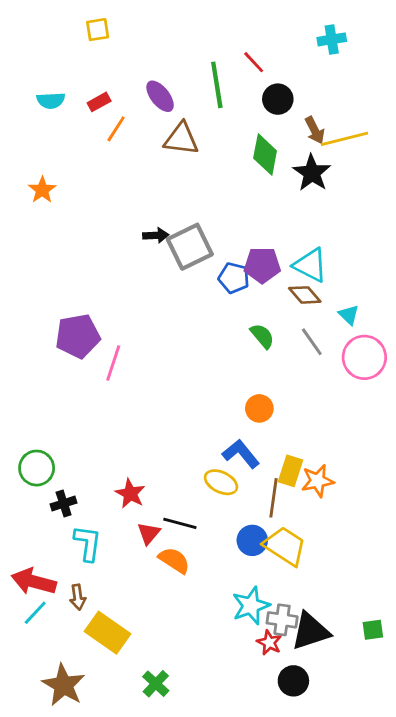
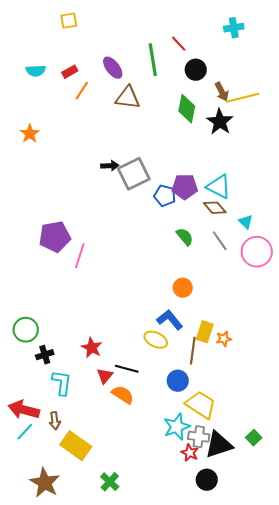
orange star: (318, 481) -> (224, 339), size x0.7
yellow trapezoid: (285, 546) -> (201, 405), moved
green square: (373, 630) -> (254, 438), moved, turned -35

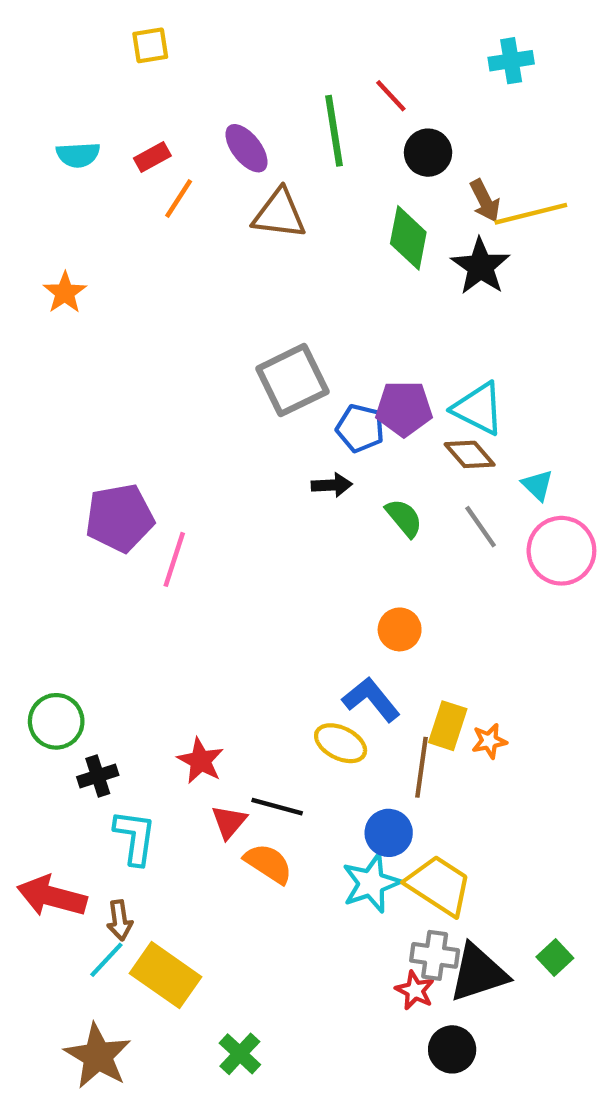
black arrow: (110, 166) -> (332, 485), moved
cyan star: (177, 427) -> (371, 883), moved
cyan line: (25, 432) -> (106, 960), moved

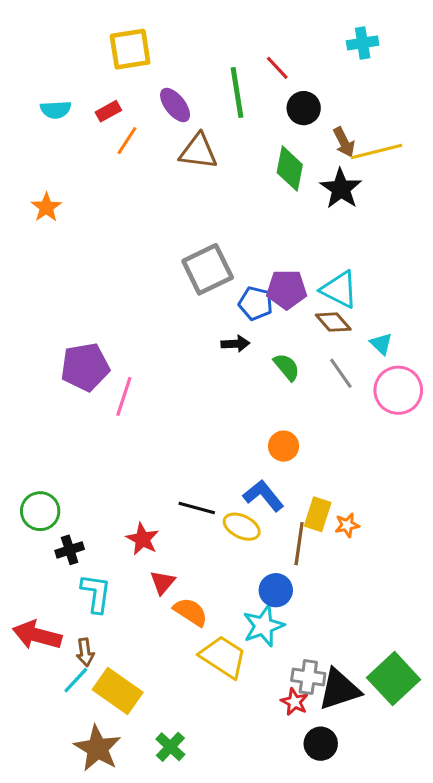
yellow square: (150, 45) -> (130, 49), moved, size x1.6
black line: (277, 807) -> (197, 508), moved
yellow trapezoid: (439, 885) -> (223, 657), moved
green square: (555, 958) -> (394, 679), size x2.0
brown star: (98, 1056) -> (98, 748), moved

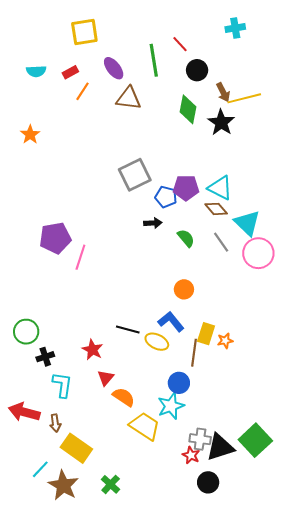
cyan triangle: (381, 344) -> (247, 223), size x1.8
cyan line: (76, 680) -> (40, 469), moved

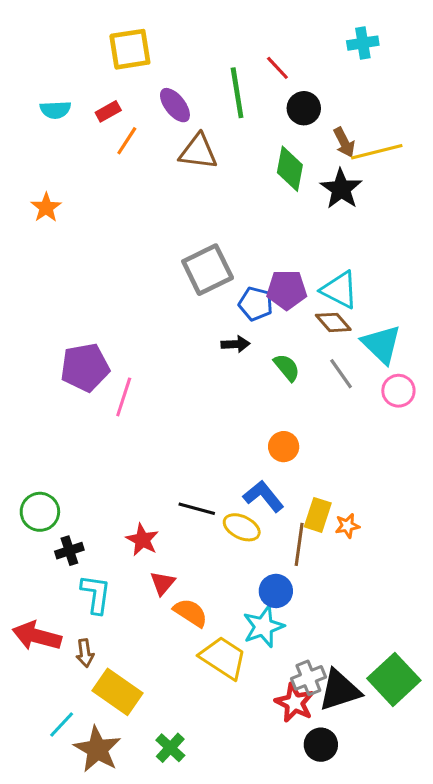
pink circle: (258, 253) -> (398, 391), size x0.7
gray cross: (200, 439) -> (308, 678), turned -30
red star: (191, 455) -> (294, 703), size x1.4

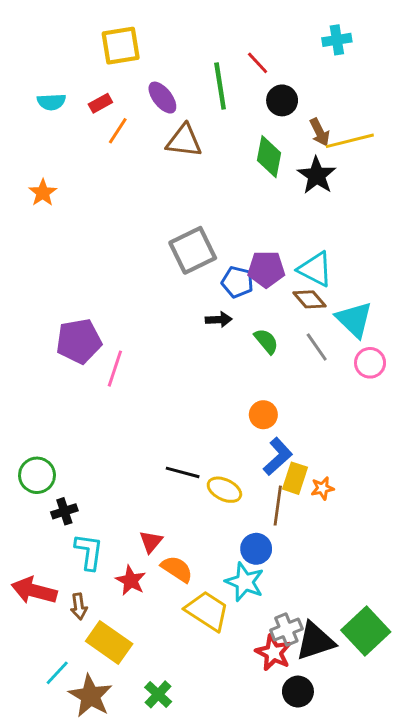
blue L-shape: (263, 496) -> (278, 457), moved, turned 87
red star: (142, 540) -> (131, 581), moved
cyan star: (263, 627) -> (245, 582), turned -30

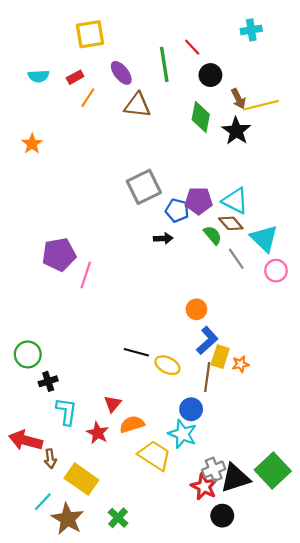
green semicircle: (266, 341) -> (213, 235), moved
orange semicircle: (177, 569) -> (132, 424), turned -50
brown arrow: (79, 606) -> (50, 459), moved

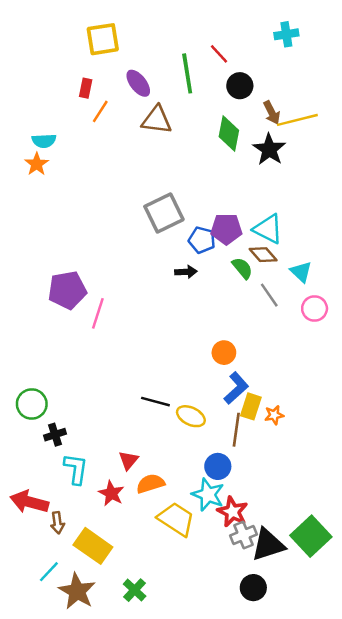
cyan semicircle: (38, 76) -> (44, 141), moved
red rectangle: (75, 77) -> (86, 88), turned -49
cyan triangle: (264, 238) -> (301, 272), size x0.7
red star: (204, 487) -> (233, 512), moved

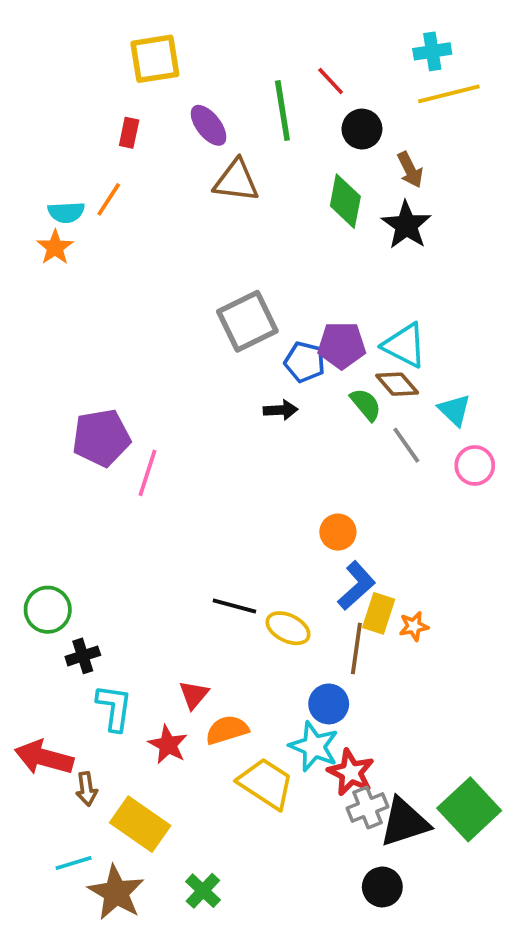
orange line: (100, 111) -> (109, 199), moved
yellow line: (297, 120) -> (449, 94), moved
cyan line: (49, 572) -> (74, 863), turned 30

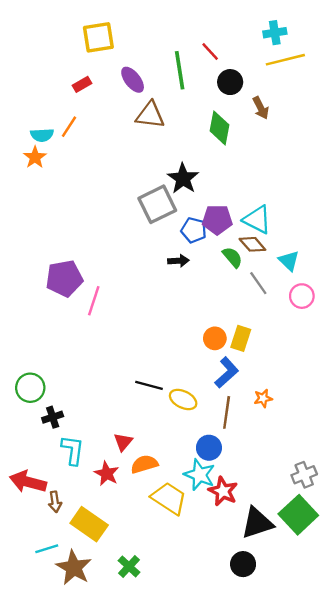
red rectangle: (129, 133) -> (82, 84), turned 48
black star: (406, 225) -> (183, 178), moved
yellow rectangle: (379, 613) -> (241, 338), moved
gray cross: (368, 807) -> (304, 475), moved

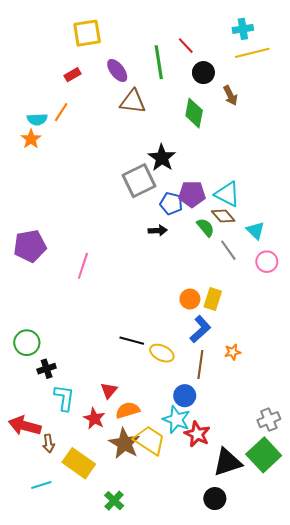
purple pentagon: (64, 278) -> (30, 246), moved
brown star: (74, 568) -> (124, 443), moved

